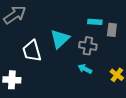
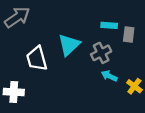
gray cross: (88, 46) -> (101, 53), turned -36
cyan arrow: (85, 69) -> (109, 76), moved

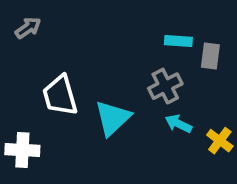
gray arrow: (17, 17) -> (28, 28), size x0.6
cyan triangle: (69, 45) -> (113, 118), moved

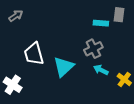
gray rectangle: (210, 56) -> (119, 15), moved
white cross: (22, 150) -> (13, 85), turned 30

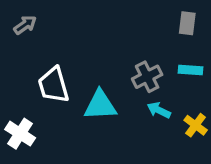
cyan rectangle: (101, 23) -> (191, 70), moved
cyan triangle: (64, 67) -> (100, 105), turned 40

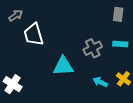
white trapezoid: (53, 85) -> (34, 34), moved
cyan arrow: (159, 110) -> (100, 82), moved

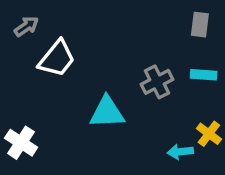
white trapezoid: (34, 34) -> (57, 59), turned -125
cyan arrow: (100, 82) -> (180, 152), moved, turned -32

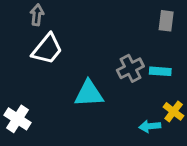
gray arrow: (26, 26) -> (37, 15), moved, turned -48
cyan rectangle: (204, 75) -> (160, 71), moved

